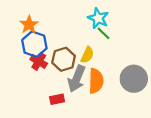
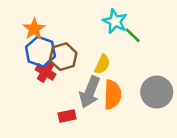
green line: (104, 33) -> (133, 35), moved
brown hexagon: (64, 59) -> (63, 57), moved

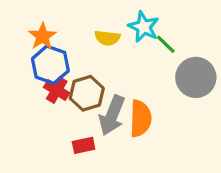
brown hexagon: (63, 57) -> (87, 93), moved
yellow semicircle: (102, 64) -> (107, 38), moved, turned 72
gray circle: (157, 92) -> (196, 77), moved

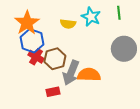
orange star: (42, 36) -> (27, 23), size x1.4
green line: (166, 44) -> (119, 13), moved, turned 40
orange semicircle: (140, 119) -> (89, 75), turned -90

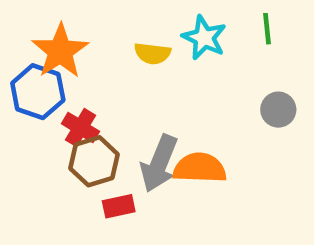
blue hexagon: (32, 41) -> (38, 92), moved
gray circle: (124, 49) -> (278, 110), size x0.6
brown hexagon: (55, 59) -> (94, 161), moved

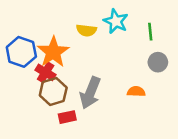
green line: (267, 29) -> (150, 32), moved
orange star: (60, 51) -> (53, 52), moved
orange semicircle: (200, 168) -> (136, 92), moved, size x0.6

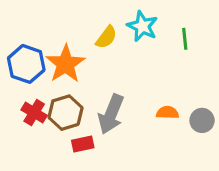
yellow semicircle: (86, 30) -> (106, 37), turned -60
gray circle: (158, 62) -> (202, 120), moved
red cross: (46, 72) -> (34, 113), moved

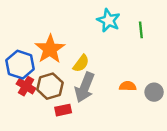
yellow semicircle: (106, 37) -> (81, 63), moved
blue hexagon: (26, 64) -> (20, 65), moved

